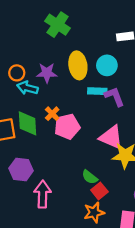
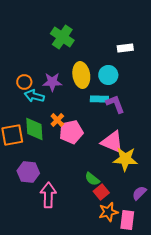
orange star: (94, 212) -> (108, 212), moved

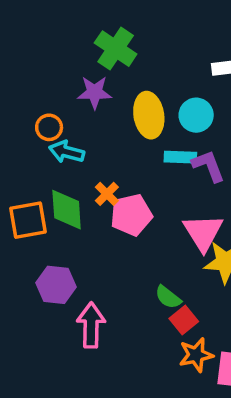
purple star: (52, 82) -> (95, 92), moved
pink triangle: (112, 142) -> (203, 232), turned 35

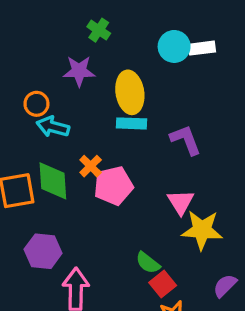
green cross: (116, 49) -> (99, 30), size x0.6
cyan circle: (196, 115) -> (174, 46), moved
cyan rectangle: (180, 157) -> (132, 123), moved
pink triangle: (203, 232) -> (181, 202), size x0.7

